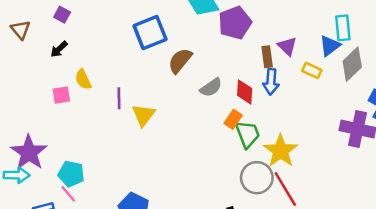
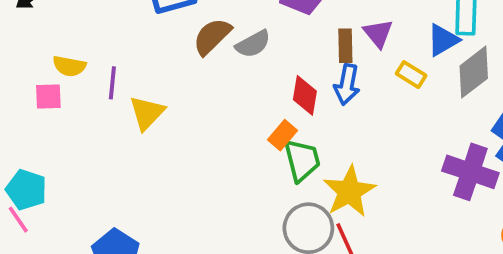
yellow semicircle: (83, 79) -> (69, 66), moved, turned -60
gray semicircle: (211, 87) -> (253, 44), moved
pink square: (61, 95) -> (48, 97), moved

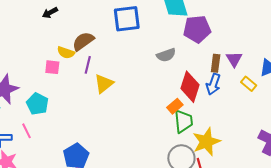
brown semicircle: (212, 36) -> (83, 41), moved
red diamond: (305, 95) -> (190, 87), size x1.4
cyan pentagon: (26, 190) -> (37, 104), moved

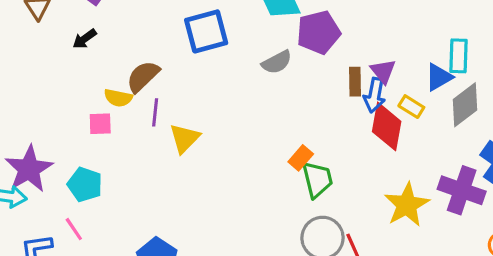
gray semicircle: (166, 55) -> (277, 62), moved
blue arrow: (213, 84) -> (374, 95), moved
red diamond: (190, 87) -> (387, 126), moved
yellow star: (206, 142) -> (407, 205), moved

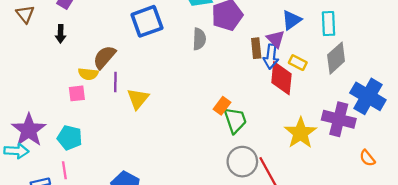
black arrow: (85, 39) -> (61, 34), turned -48
gray semicircle: (277, 62) -> (199, 39), turned -55
blue triangle: (439, 77) -> (292, 20), moved
pink line: (74, 229) -> (64, 170), turned 30

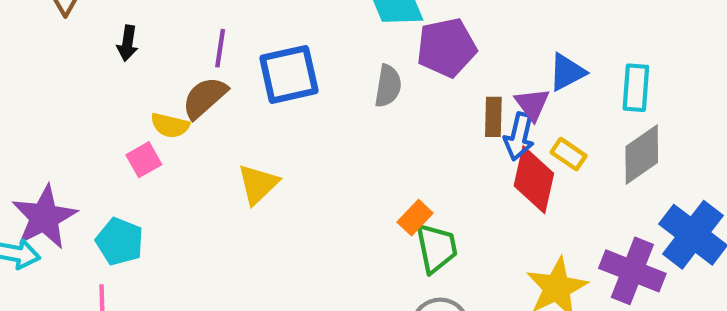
blue square: (147, 21) -> (289, 74), moved
purple line: (115, 82) -> (220, 48), moved
pink square: (77, 93) -> (144, 160), turned -30

